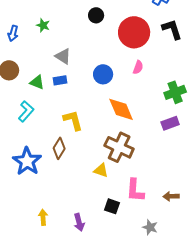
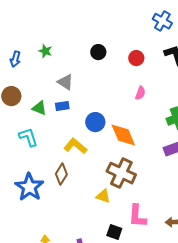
black circle: (96, 15) -> (98, 52), moved
red circle: (134, 32) -> (136, 58), size x0.5
blue circle: (103, 74) -> (95, 122), moved
cyan L-shape: (26, 111) -> (28, 137), turned -60
yellow L-shape: (73, 120) -> (75, 146), turned -35

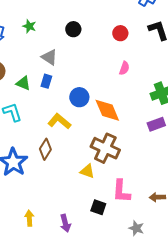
black circle: (98, 52) -> (73, 29), moved
blue rectangle: (62, 106) -> (46, 81), turned -64

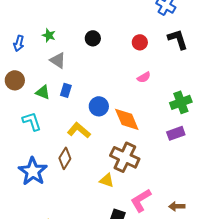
gray triangle: (49, 57) -> (58, 60), moved
pink semicircle: (124, 68) -> (144, 77), turned 40
pink L-shape: (121, 191) -> (141, 200), turned 55

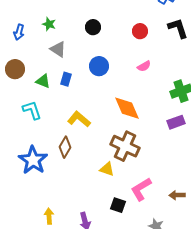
blue circle: (99, 106) -> (99, 66), moved

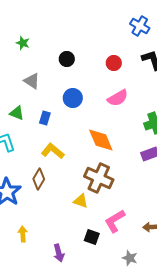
green star: (49, 24) -> (23, 43), moved
pink semicircle: (144, 66) -> (118, 98), size x1.5
blue rectangle: (66, 79) -> (45, 118), moved
yellow arrow: (49, 216) -> (23, 234), moved

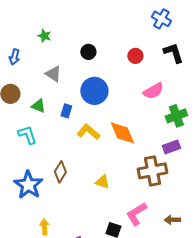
blue circle: (73, 98) -> (94, 91), size x1.4
pink semicircle: (118, 98) -> (153, 91), moved
yellow L-shape: (53, 151) -> (88, 132), moved
brown cross: (99, 178) -> (152, 171), moved, turned -36
yellow triangle: (81, 201) -> (102, 182), moved

